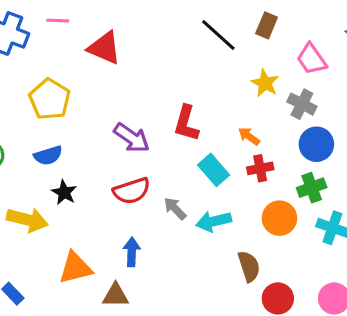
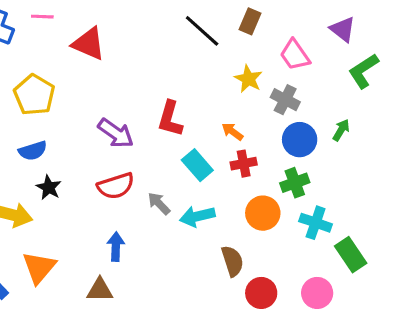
orange triangle: (75, 268) -> (39, 267), moved, turned -36

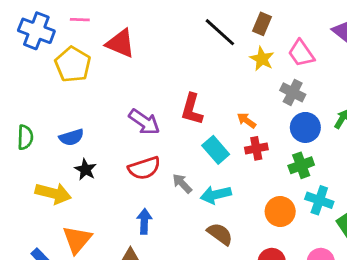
yellow star: (248, 79) -> (262, 59), moved
yellow pentagon: (34, 95) -> (73, 64), moved
orange circle: (263, 213) -> (280, 212), moved
brown semicircle: (232, 261) -> (220, 234), moved, turned -36

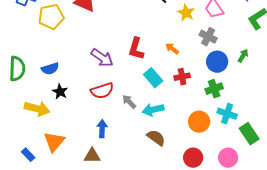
yellow pentagon: (73, 64) -> (51, 17), turned 30
orange arrow: (247, 120) -> (172, 49), moved
green semicircle: (25, 137) -> (17, 69), size x1.4

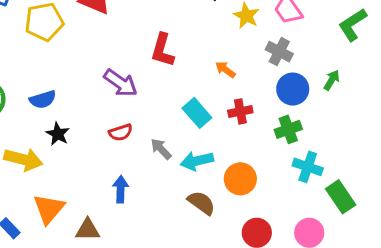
red L-shape: (136, 49) -> (162, 50), moved
red semicircle: (102, 91) -> (121, 132), size x0.7
orange circle: (199, 122) -> (240, 179), moved
brown triangle: (92, 156) -> (88, 230), moved

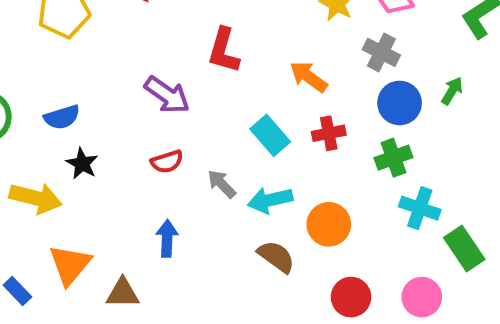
orange arrow: (225, 70) -> (309, 77), size x1.4

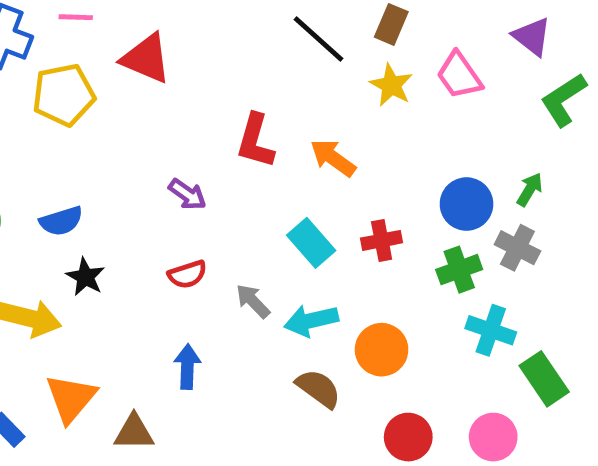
gray cross: (381, 52) -> (517, 248), moved
orange arrow: (309, 77) -> (333, 158), moved
purple arrow: (167, 95) -> (187, 194), size x0.7

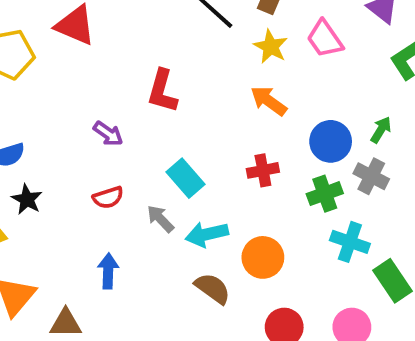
orange arrow: (333, 158) -> (269, 101), moved
cyan rectangle: (311, 243) -> (186, 178), moved

